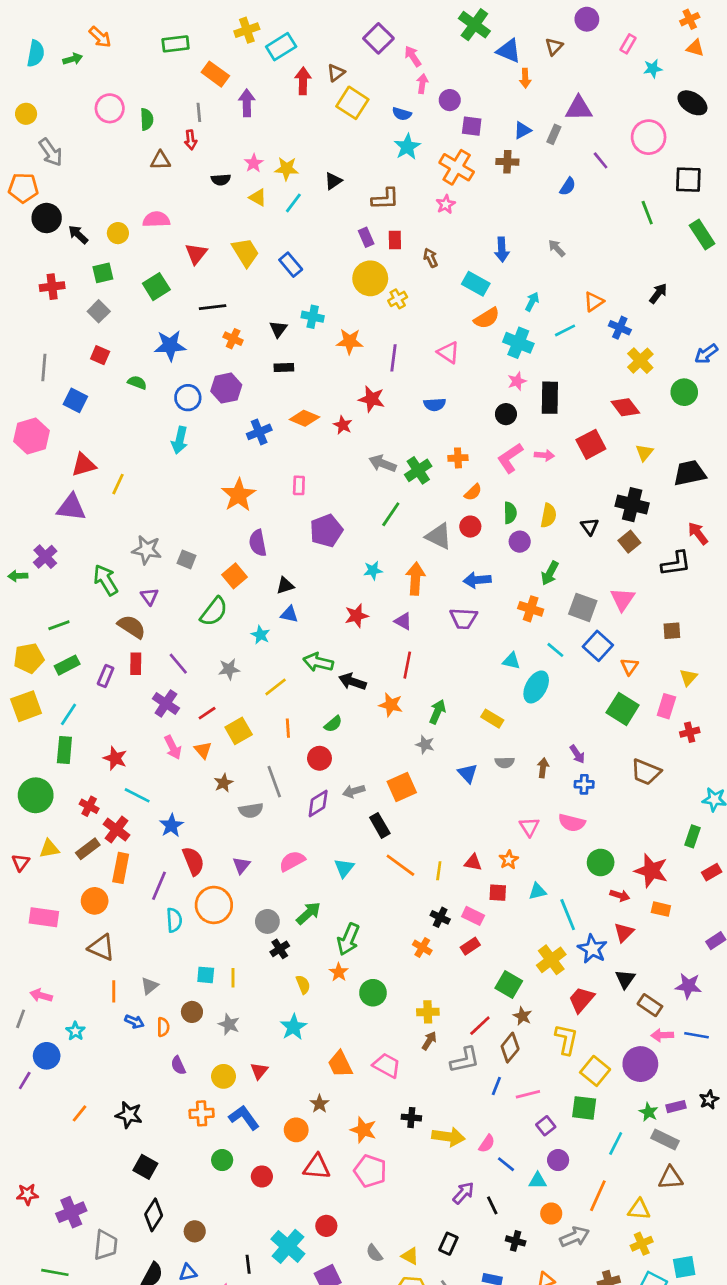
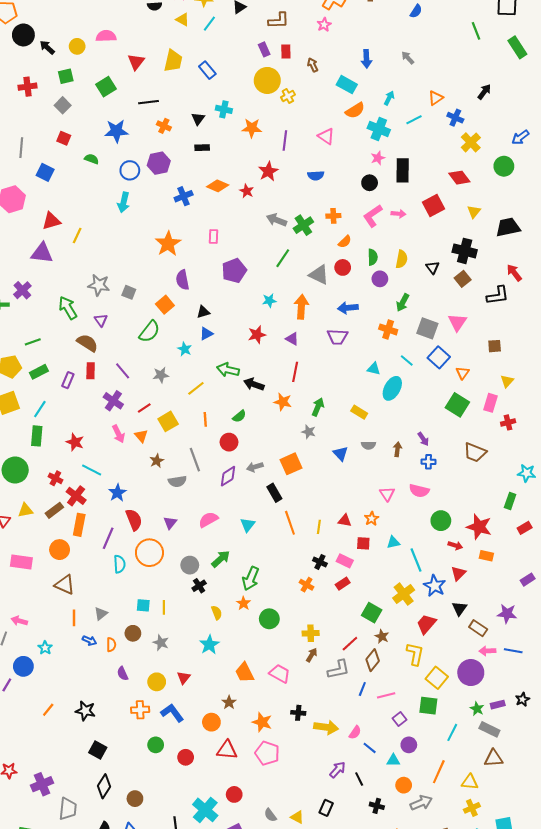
yellow trapezoid: (245, 252) -> (173, 61), turned 45
red star: (372, 399) -> (268, 171), turned 30
blue triangle: (289, 614) -> (206, 334), turned -40
orange line: (400, 865) -> (290, 523), turned 35

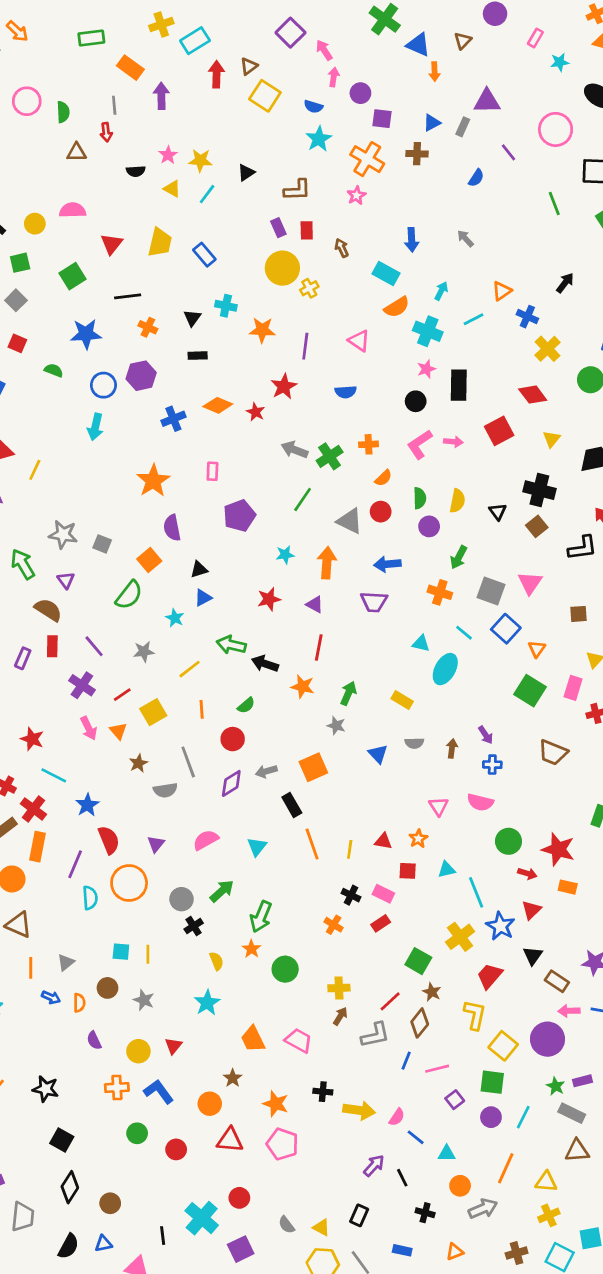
purple circle: (409, 745) -> (491, 1117), moved

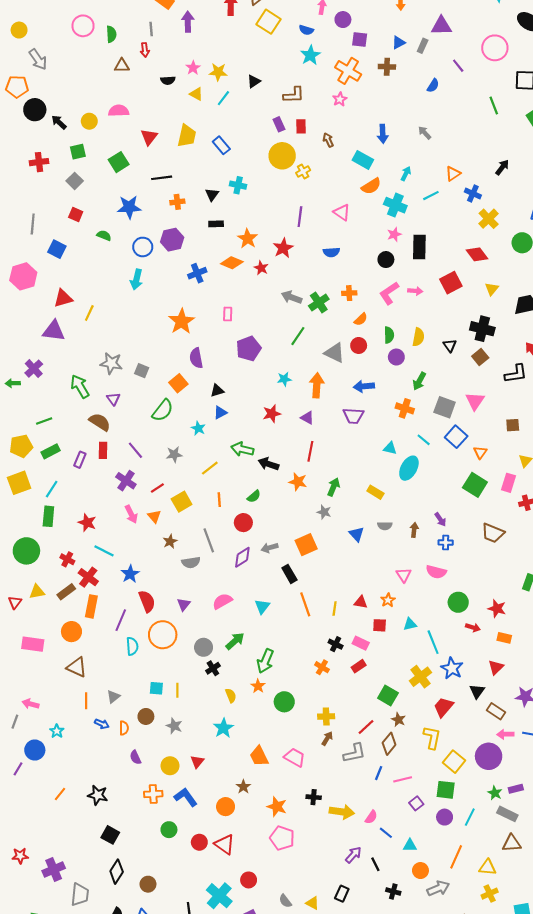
orange cross: (148, 327) -> (177, 202), turned -32
orange star: (262, 330) -> (248, 239), moved, turned 30
red star: (558, 849) -> (497, 609), size x0.7
red triangle: (531, 910) -> (496, 667), moved
red triangle: (230, 1140) -> (224, 844), moved, turned 30

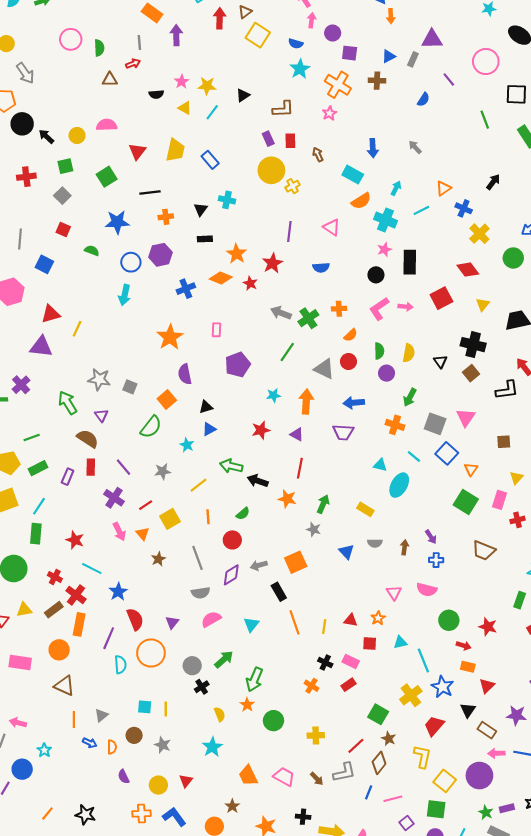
red arrow: (145, 50) -> (133, 64), turned -104
gray semicircle: (191, 562) -> (201, 593), moved
orange rectangle: (504, 638) -> (468, 667), moved
brown arrow: (327, 738) -> (317, 779), moved, turned 104

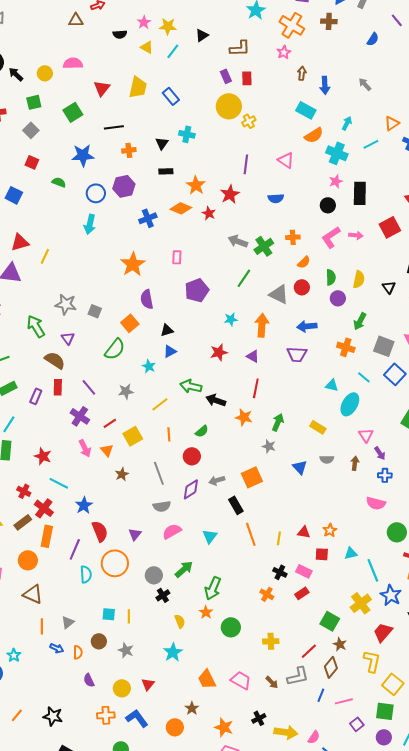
brown arrow: (318, 154) -> (302, 73), moved, turned 32
pink triangle: (394, 593) -> (366, 435), moved
black cross: (303, 817) -> (259, 718), turned -32

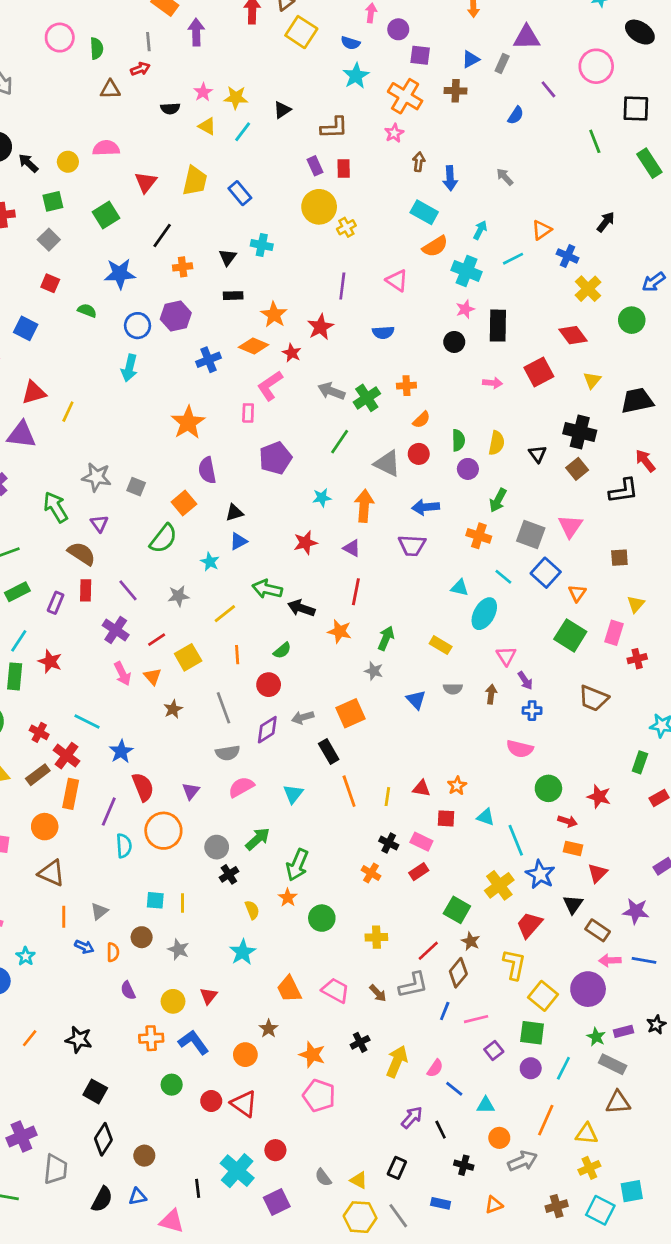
black line: (114, 127) -> (162, 235), turned -48
pink L-shape: (331, 237) -> (270, 386), moved
red star: (43, 456) -> (50, 661), moved
cyan triangle: (351, 553) -> (486, 817), turned 32
yellow arrow: (286, 732) -> (397, 1061), turned -75

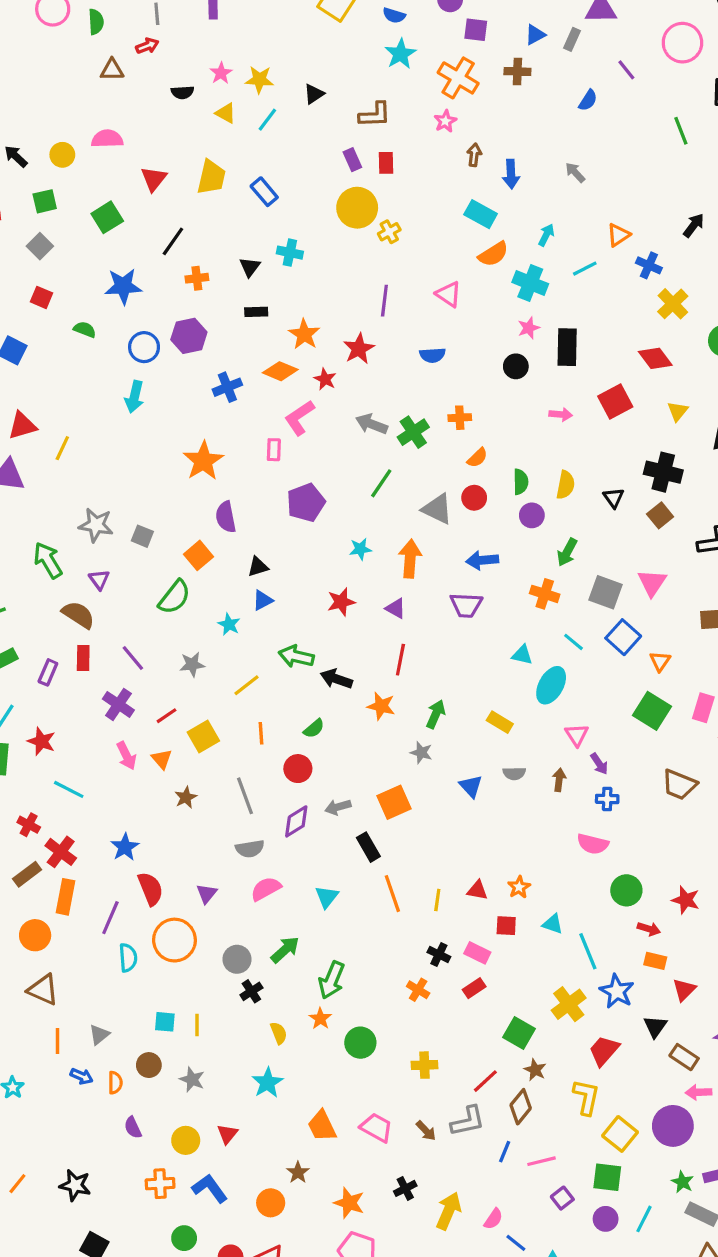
cyan line: (87, 721) -> (69, 789), moved

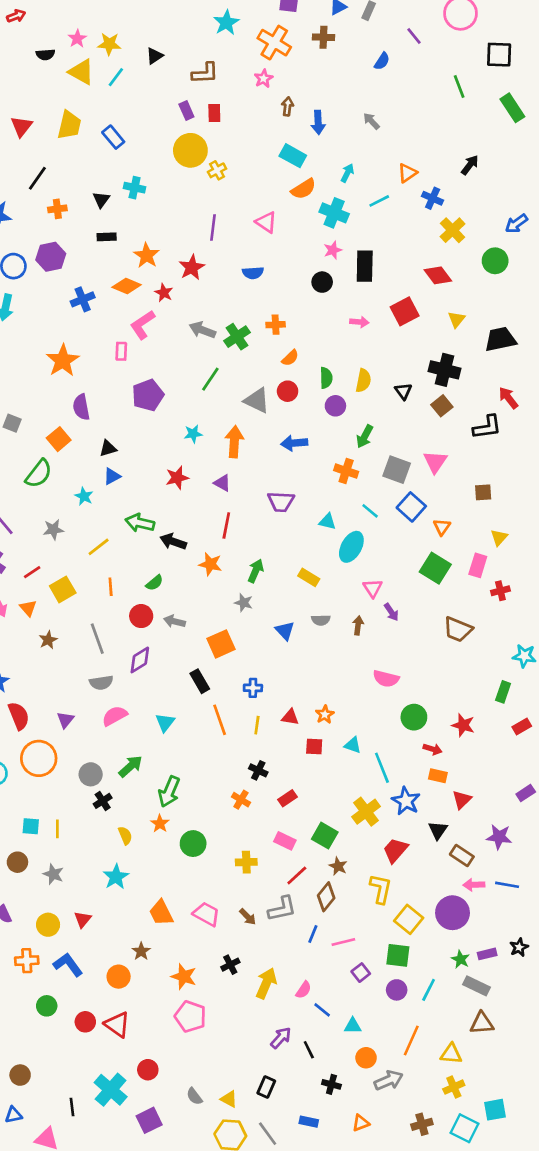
yellow triangle: (226, 113) -> (81, 72), size x1.5
purple trapezoid: (466, 605) -> (281, 502), moved
blue cross: (607, 799) -> (253, 688), moved
gray arrow: (338, 807) -> (174, 621), moved, turned 30
pink rectangle: (477, 953) -> (285, 841), moved

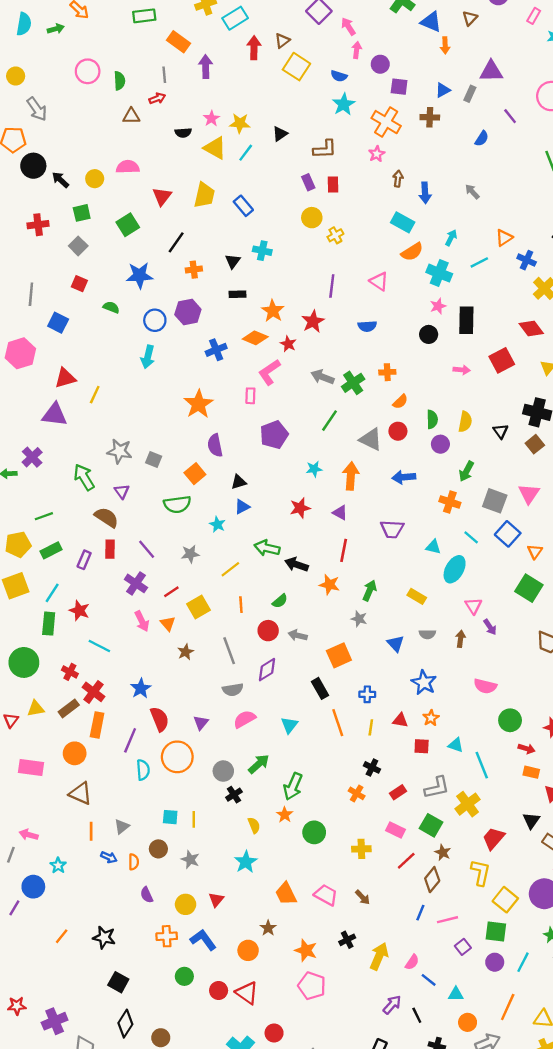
yellow circle: (190, 150) -> (312, 218), size x0.7
green semicircle: (39, 474) -> (177, 504), turned 44
blue star: (406, 801) -> (424, 683), moved
gray L-shape: (282, 909) -> (437, 788), moved

